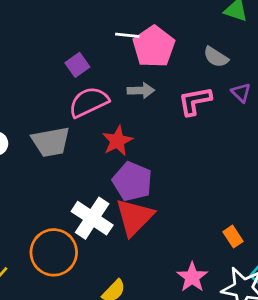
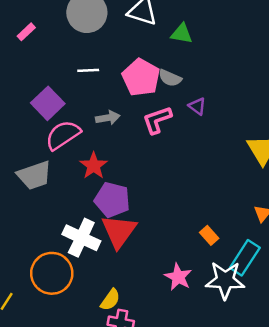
pink pentagon: (154, 47) -> (141, 77), moved
purple square: (77, 65) -> (48, 103), size x1.5

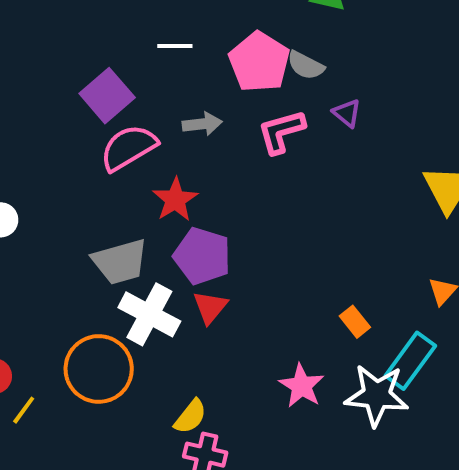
gray trapezoid: (34, 175) -> (120, 262), moved
red triangle: (119, 231) -> (210, 307), size x0.6

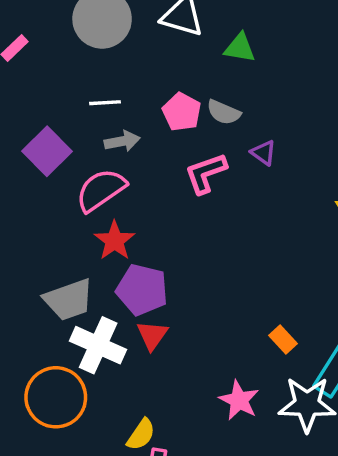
pink pentagon: (259, 62) -> (182, 112), size x0.7
gray arrow: (202, 124) -> (122, 141), moved
pink semicircle: (129, 148) -> (101, 190), moved

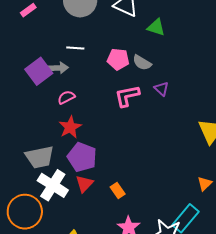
pink pentagon: (182, 112) -> (118, 59), turned -30
gray arrow: (122, 141) -> (58, 68), moved
pink semicircle: (101, 190) -> (66, 97), size x0.6
orange rectangle: (283, 340) -> (118, 190), moved

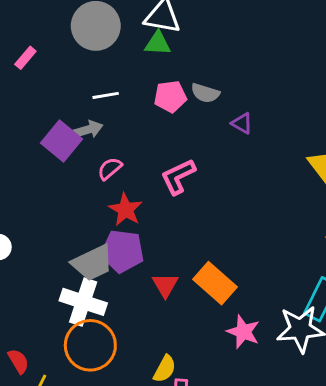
green triangle: (156, 27) -> (158, 43), moved
pink L-shape: (127, 96) -> (178, 177), moved
purple pentagon: (82, 157) -> (122, 251), moved
white cross: (53, 185) -> (83, 302), moved
orange rectangle: (118, 190) -> (215, 283), size x1.8

